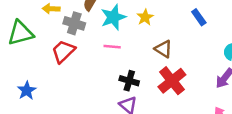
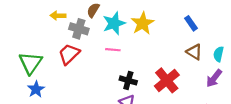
yellow star: (145, 17) -> (143, 23), size x1.5
green triangle: (21, 33) -> (30, 63), moved, turned -40
brown triangle: (163, 49) -> (194, 52), moved

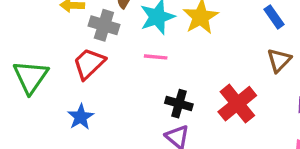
brown triangle: (194, 52) -> (279, 60), turned 42
blue star: (36, 89) -> (81, 117), moved

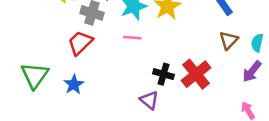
green triangle: (31, 77) -> (35, 75), moved
black cross: (179, 104) -> (164, 74), moved

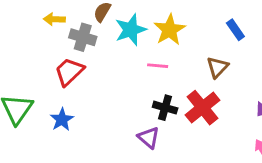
pink line: (132, 38) -> (158, 66), moved
brown triangle: (229, 40) -> (217, 67), moved

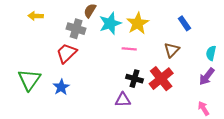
yellow arrow: (54, 19) -> (36, 16), moved
purple triangle: (149, 138) -> (123, 100), turned -42

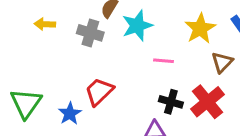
yellow arrow: (36, 16) -> (45, 24), moved
yellow star: (138, 23) -> (200, 29), moved
red trapezoid: (67, 53) -> (99, 92), moved

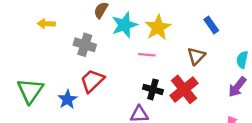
yellow star: (200, 29) -> (158, 27), moved
gray cross: (90, 33) -> (85, 45), moved

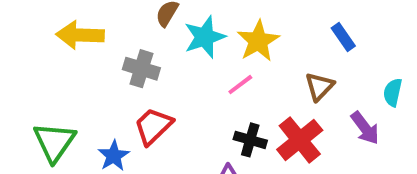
yellow arrow: (46, 24) -> (80, 35), size x1.6
pink line: (147, 55) -> (240, 85), turned -42
purple arrow: (237, 87) -> (365, 128), moved, turned -75

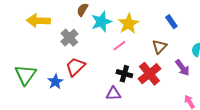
gray cross: (141, 69) -> (69, 38), turned 30

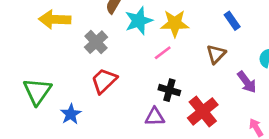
yellow star: (128, 24) -> (175, 23), turned 30
red cross: (149, 74) -> (203, 111), moved
blue star: (55, 82) -> (71, 114), moved

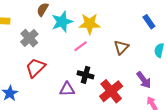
blue rectangle: (232, 21) -> (149, 22), moved
purple arrow: (247, 82) -> (144, 80), moved
purple triangle: (155, 117) -> (67, 89), moved

